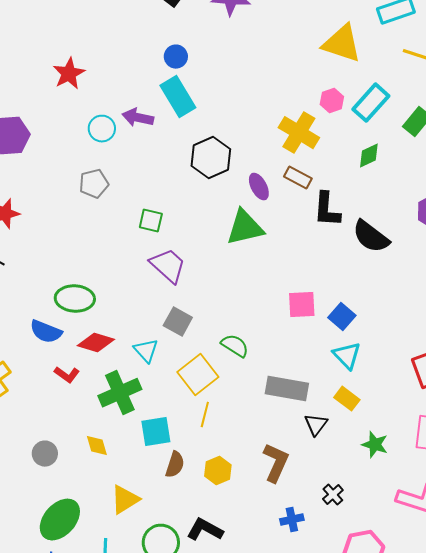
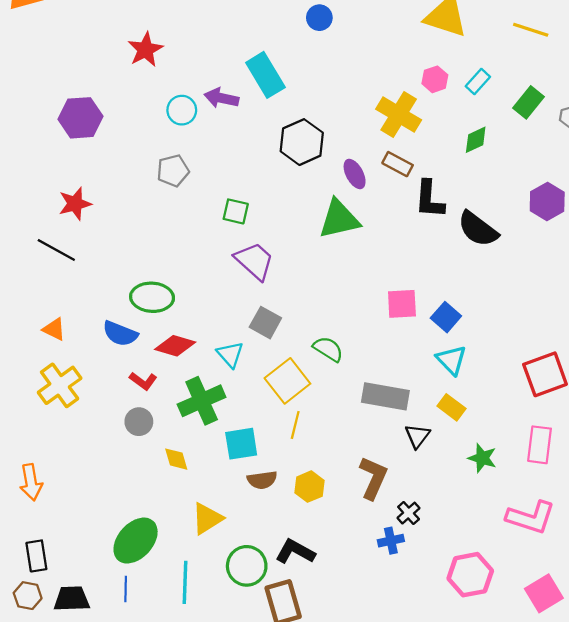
blue circle: (176, 57) -> (319, 18), moved
cyan rectangle: (371, 103) -> (478, 82), size x0.6
gray circle: (45, 454) -> (139, 422), moved
brown semicircle: (175, 465) -> (262, 480), turned 64
black cross: (333, 495) -> (409, 513), moved

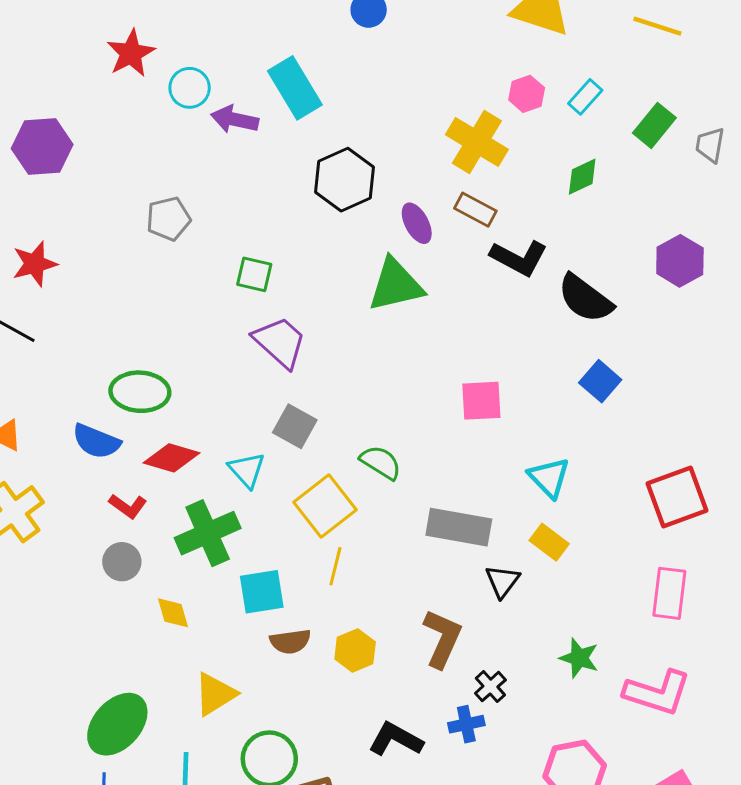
cyan circle: (182, 110) -> (190, 88), moved
black L-shape: (429, 199) -> (519, 258), turned -66
blue square: (446, 317) -> (600, 381), moved
green star: (482, 458) -> (579, 658), moved
black L-shape: (295, 552) -> (396, 739), moved

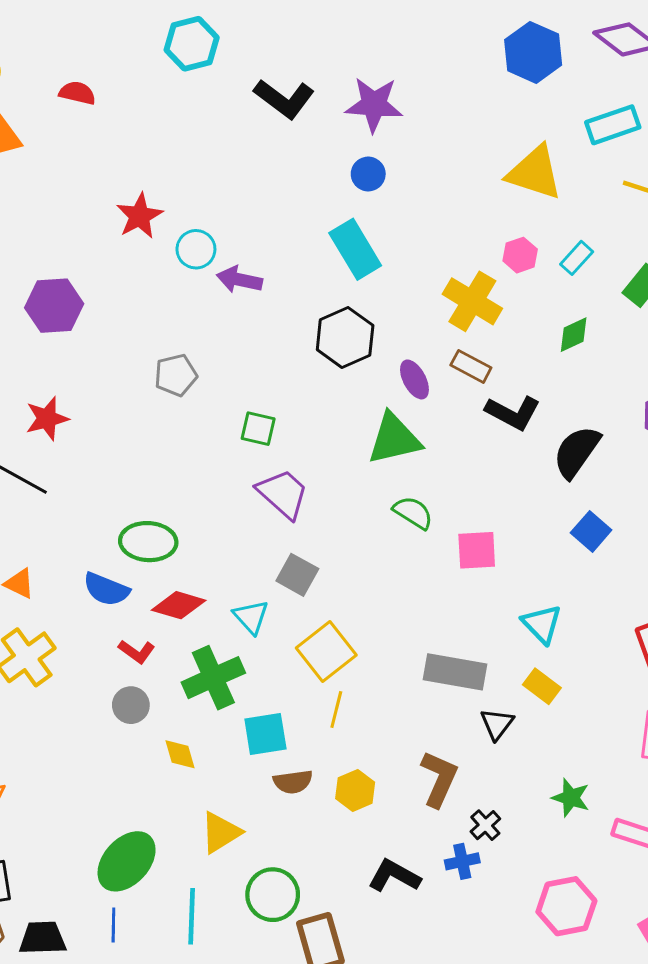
cyan rectangle: (295, 88) -> (355, 249), moved
black semicircle: (585, 298) -> (577, 452), turned 88
green semicircle: (381, 462) -> (413, 513), moved

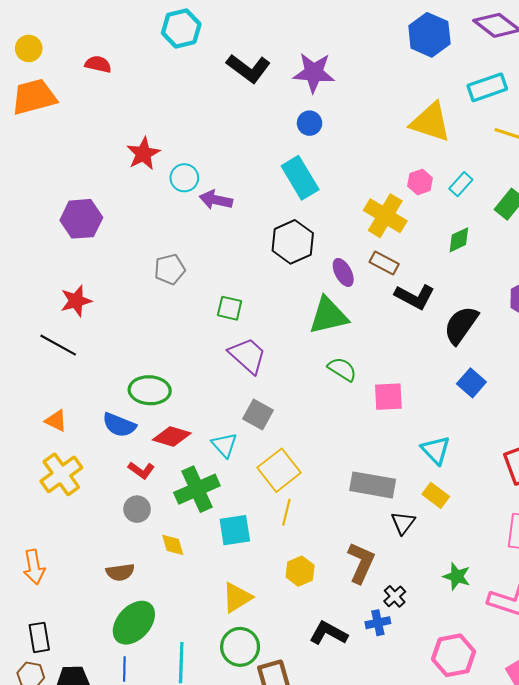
brown semicircle: (293, 782) -> (120, 572), moved
yellow triangle: (221, 832) -> (237, 597), moved

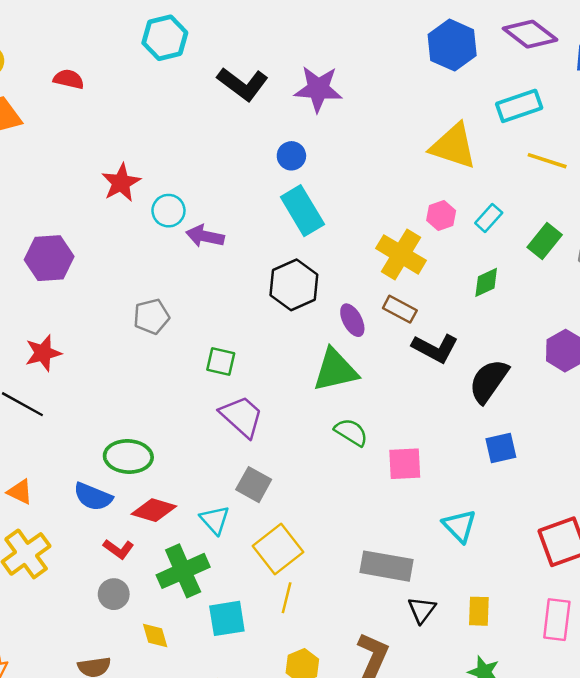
blue circle: (310, 123) -> (291, 156), moved
blue square: (471, 383) -> (501, 448), turned 36
yellow rectangle: (436, 495) -> (479, 611), moved, turned 55

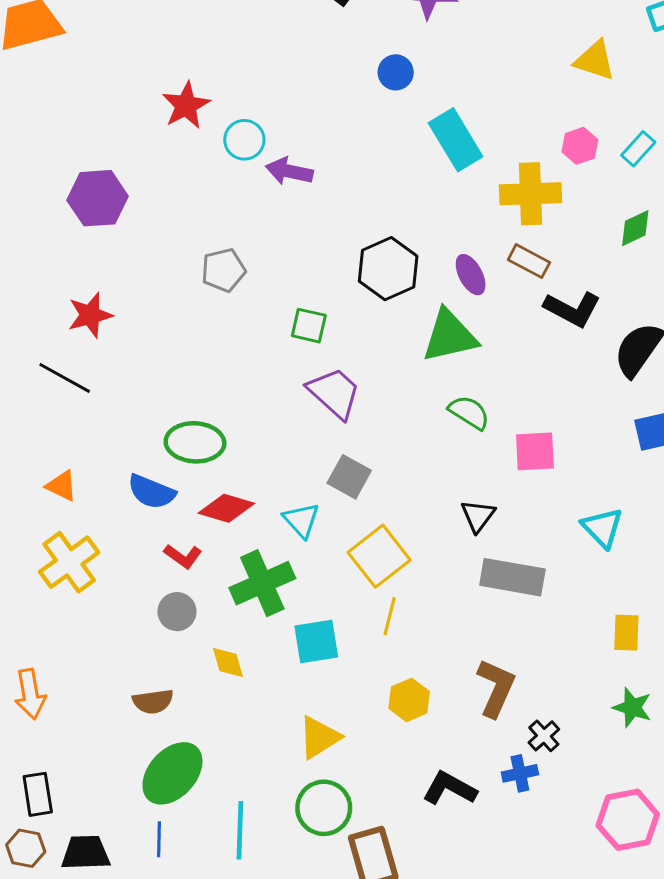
yellow triangle: (453, 146) -> (595, 60), size x0.7
cyan rectangle: (302, 211) -> (456, 140), moved
yellow cross: (401, 254) -> (530, 194), turned -33
black hexagon: (294, 285) -> (388, 269), moved
black triangle: (422, 610) -> (478, 516), moved

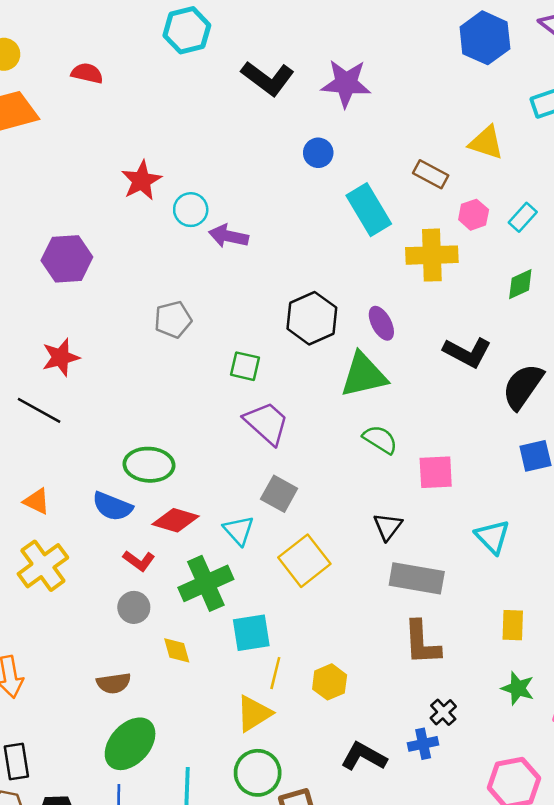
brown rectangle: (529, 261) -> (431, 174), moved
yellow line: (390, 616) -> (275, 673), moved
brown L-shape: (496, 688) -> (422, 643), moved, turned 153

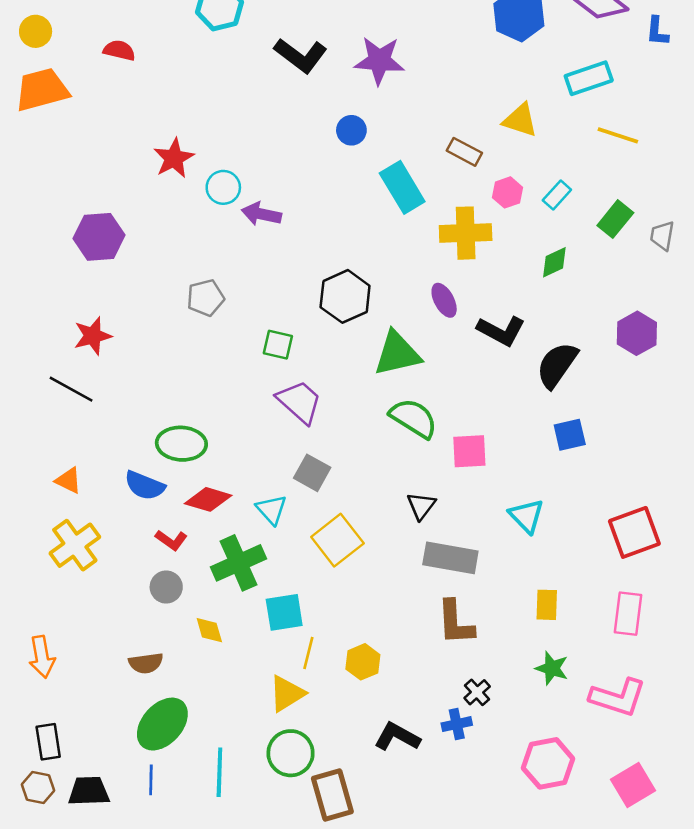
purple ellipse: (381, 323) -> (444, 300), moved
green semicircle: (380, 439) -> (414, 418), size x1.4

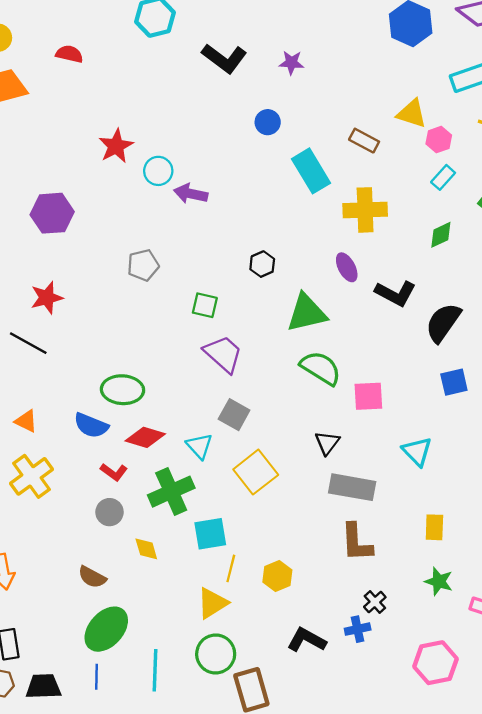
purple star: (379, 60) -> (291, 63), size x0.6
pink hexagon: (507, 192) -> (439, 140), moved
black hexagon: (345, 296) -> (262, 264), size x0.6
brown semicircle: (146, 663) -> (92, 577), turned 36

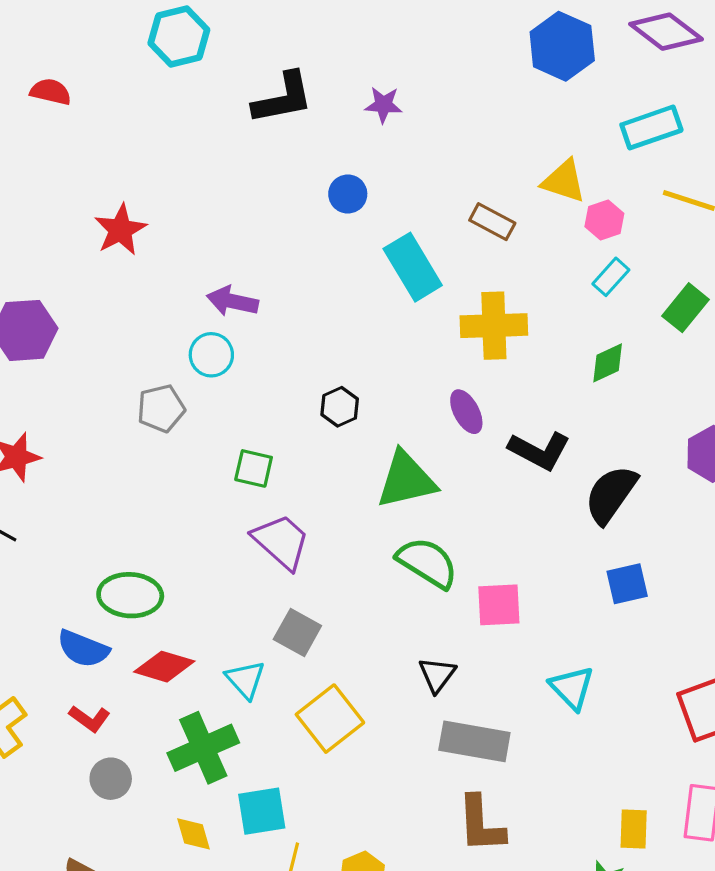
black L-shape: (224, 58) -> (283, 98), turned -48
cyan circle: (158, 171) -> (211, 355), moved
red L-shape: (114, 472) -> (90, 719), moved
yellow rectangle: (434, 527) -> (634, 829), moved
yellow diamond: (146, 549) -> (193, 834), moved

